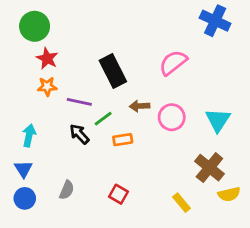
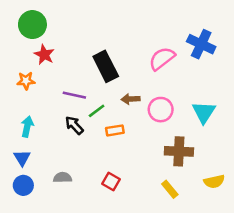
blue cross: (215, 21) -> (201, 44), moved
orange star: (47, 86) -> (26, 81), moved
brown cross: (209, 168) -> (179, 151), moved, turned -36
gray semicircle: (67, 190) -> (63, 178), turned -114

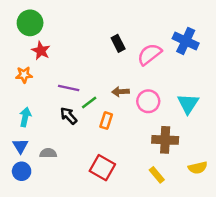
black rectangle: (106, 66) -> (118, 43), moved, size x0.6
orange rectangle: (115, 130) -> (106, 121), turned -63
gray semicircle: (63, 178) -> (48, 153), moved
red square: (111, 181) -> (102, 168), size x1.5

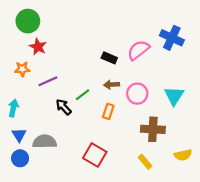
black rectangle: (118, 43) -> (109, 58), moved, turned -40
purple line: (69, 88) -> (48, 81), moved, turned -36
cyan arrow: (25, 117) -> (13, 108), moved
orange rectangle: (106, 121) -> (108, 111), moved
gray semicircle: (48, 153) -> (45, 142), size x1.5

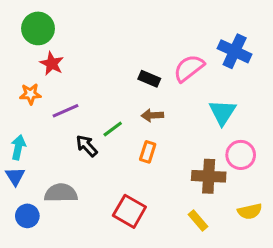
pink circle: (137, 94) -> (241, 155), moved
cyan triangle: (174, 96) -> (222, 112), moved
blue triangle: (19, 135) -> (15, 176), moved

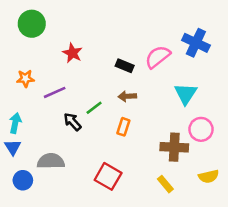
red star: (52, 64) -> (72, 53), moved

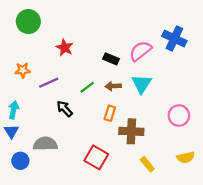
cyan triangle: (186, 94) -> (142, 84), moved
green line: (94, 108) -> (87, 87), moved
brown cross: (174, 147) -> (131, 131), moved

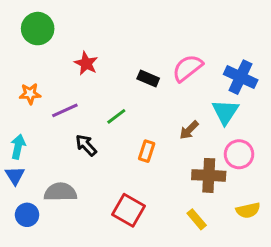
blue cross: (174, 39) -> (241, 77), moved
cyan triangle: (142, 84) -> (225, 112), moved
brown arrow: (113, 86) -> (189, 130), moved, turned -42
brown cross: (131, 131) -> (209, 175), moved

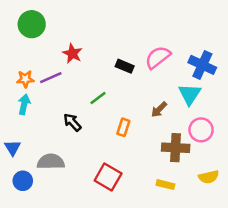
purple line: (65, 110) -> (51, 78), moved
cyan arrow: (18, 147) -> (24, 104), moved
yellow rectangle: (197, 219) -> (165, 185), turned -36

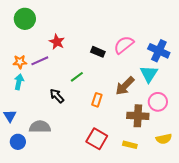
brown arrow: (159, 109) -> (125, 86), size x1.5
red square: (108, 177) -> (97, 139), moved

